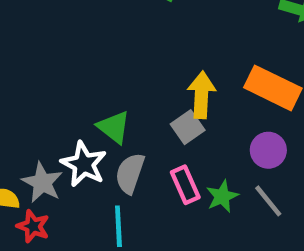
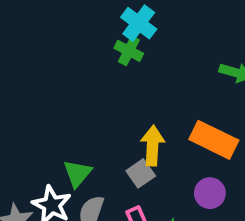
green triangle: (114, 127) -> (77, 173), turned 32

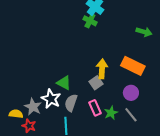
green triangle: (77, 173) -> (64, 83), turned -42

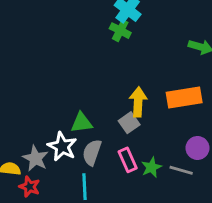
orange rectangle: (133, 66) -> (184, 97), turned -35
green triangle: (64, 83) -> (82, 123), turned -35
purple circle: (131, 93) -> (197, 148), moved
gray line: (131, 115) -> (181, 170), turned -35

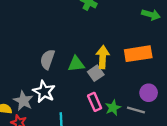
green triangle: (82, 123) -> (76, 64), moved
gray semicircle: (92, 152) -> (47, 59), moved

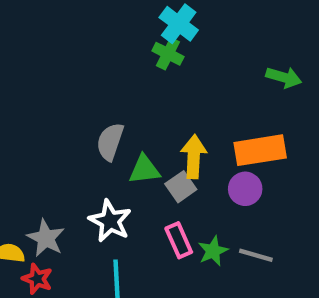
gray semicircle: (47, 59) -> (110, 142), moved
white star: (44, 92) -> (110, 221), moved
purple circle: (149, 93) -> (245, 189), moved

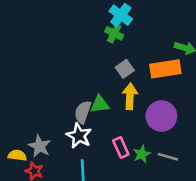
gray semicircle: (110, 142) -> (83, 112), moved
orange rectangle: (260, 150) -> (165, 69), moved
gray square: (181, 187) -> (125, 69), moved
purple circle: (245, 189) -> (161, 116), size x1.5

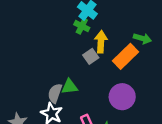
orange rectangle: (165, 69) -> (126, 56), turned -35
yellow arrow: (130, 96) -> (101, 42), moved

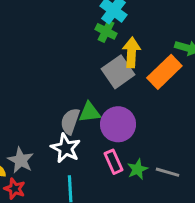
gray square: (91, 56) -> (118, 72), size x1.5
purple circle: (122, 97) -> (118, 124), moved

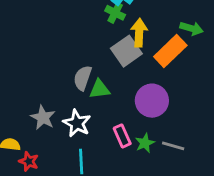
gray semicircle: (70, 121) -> (83, 78), moved
purple circle: (118, 124) -> (152, 101), moved
gray star: (21, 160) -> (43, 118), moved

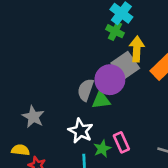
purple circle: (152, 101) -> (110, 80), moved
gray star: (43, 118) -> (33, 117), moved
green star: (145, 143) -> (102, 149), moved

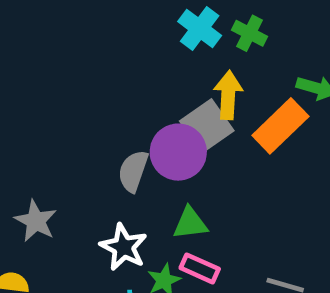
green cross: (115, 31) -> (250, 33), moved
green triangle: (101, 100) -> (190, 223), moved
pink rectangle: (121, 142) -> (200, 268), turned -42

